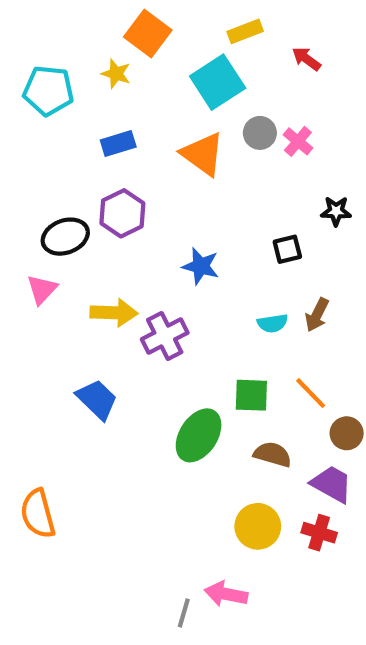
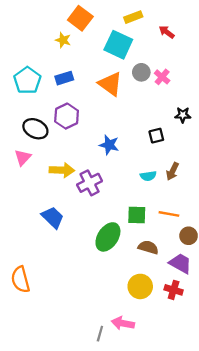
cyan square: (218, 82) -> (118, 45), turned -32
cyan pentagon: (48, 91) -> (27, 80), moved, turned 30
black ellipse: (65, 237) -> (35, 129), turned 45
orange line: (311, 393) -> (169, 214), turned -36

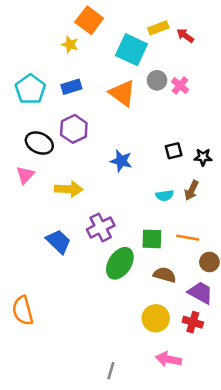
yellow rectangle: (133, 17) -> (158, 28), moved
black star: (183, 115) -> (203, 157), moved
purple cross: (90, 183) -> (101, 227), moved
pink arrow: (123, 323) -> (168, 359), moved

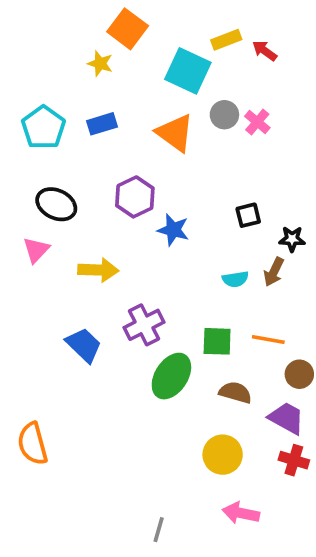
purple hexagon: (74, 129) -> (135, 197), moved
black star: (203, 157) -> (292, 239), moved
red cross: (193, 322) -> (294, 460), moved

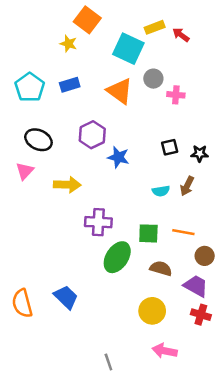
pink cross: (257, 122) -> (176, 95), moved, turned -35
black star: (292, 239) -> (200, 153), moved
purple cross: (144, 325) -> (98, 222), turned 30
blue trapezoid: (84, 345) -> (66, 297), moved
gray line: (159, 530) -> (108, 362), turned -35

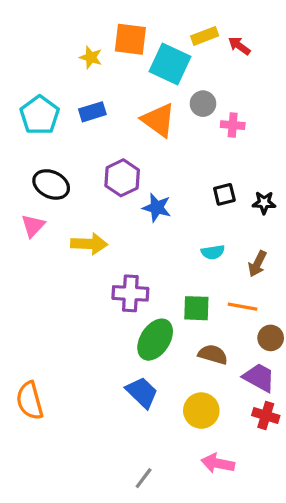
orange square: (87, 20) -> (130, 39), moved, turned -30
brown arrow: (187, 186) -> (257, 264), moved
blue trapezoid: (66, 297) -> (142, 392), moved
gray line: (108, 362) -> (144, 478), turned 56

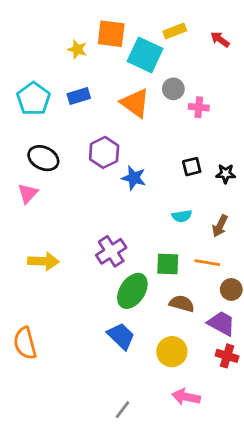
red arrow: (239, 46) -> (220, 39), moved
yellow arrow: (89, 244) -> (43, 261), moved
purple cross: (130, 293) -> (111, 251), turned -36

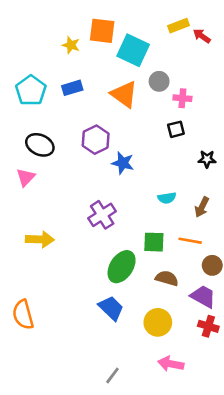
yellow rectangle: (175, 31) -> (179, 26), moved
black square: (192, 167) -> (176, 129), moved
purple cross: (111, 251) -> (102, 215), moved

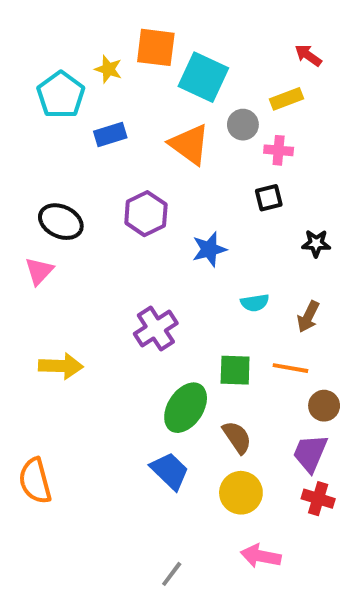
yellow rectangle: (179, 26) -> (286, 99), moved
cyan pentagon: (31, 90) -> (61, 95), moved
blue star: (123, 163) -> (209, 249), moved, turned -30
brown semicircle: (167, 278) -> (237, 437), moved, turned 40
purple trapezoid: (203, 296) -> (310, 453), turned -96

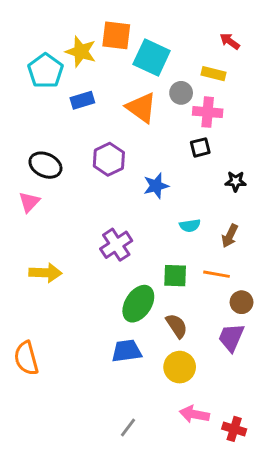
yellow star: (108, 69) -> (81, 52), size x1.5
yellow rectangle: (286, 99) -> (214, 74), turned 35
pink cross: (279, 150) -> (208, 112), size x1.4
blue trapezoid: (170, 471) -> (127, 351), turned -52
red cross: (318, 499) -> (234, 429), moved

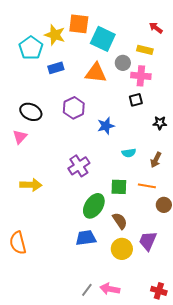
orange triangle: (141, 108) -> (96, 73), turned -30
purple trapezoid: (231, 338) -> (148, 241), moved
pink arrow: (194, 414) -> (110, 289), moved

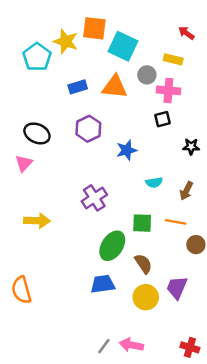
blue rectangle: (56, 68) -> (78, 87), moved

